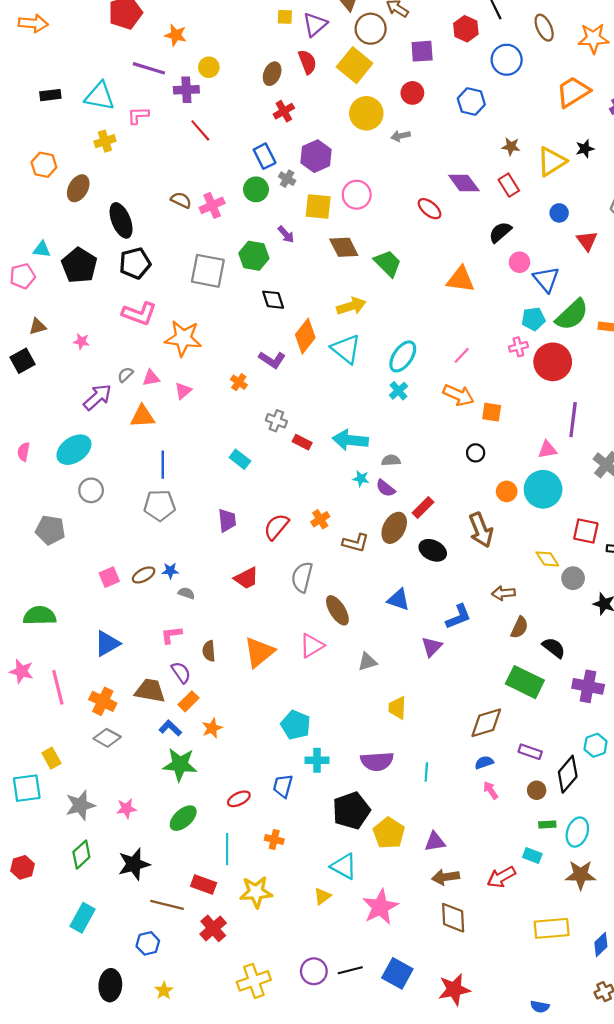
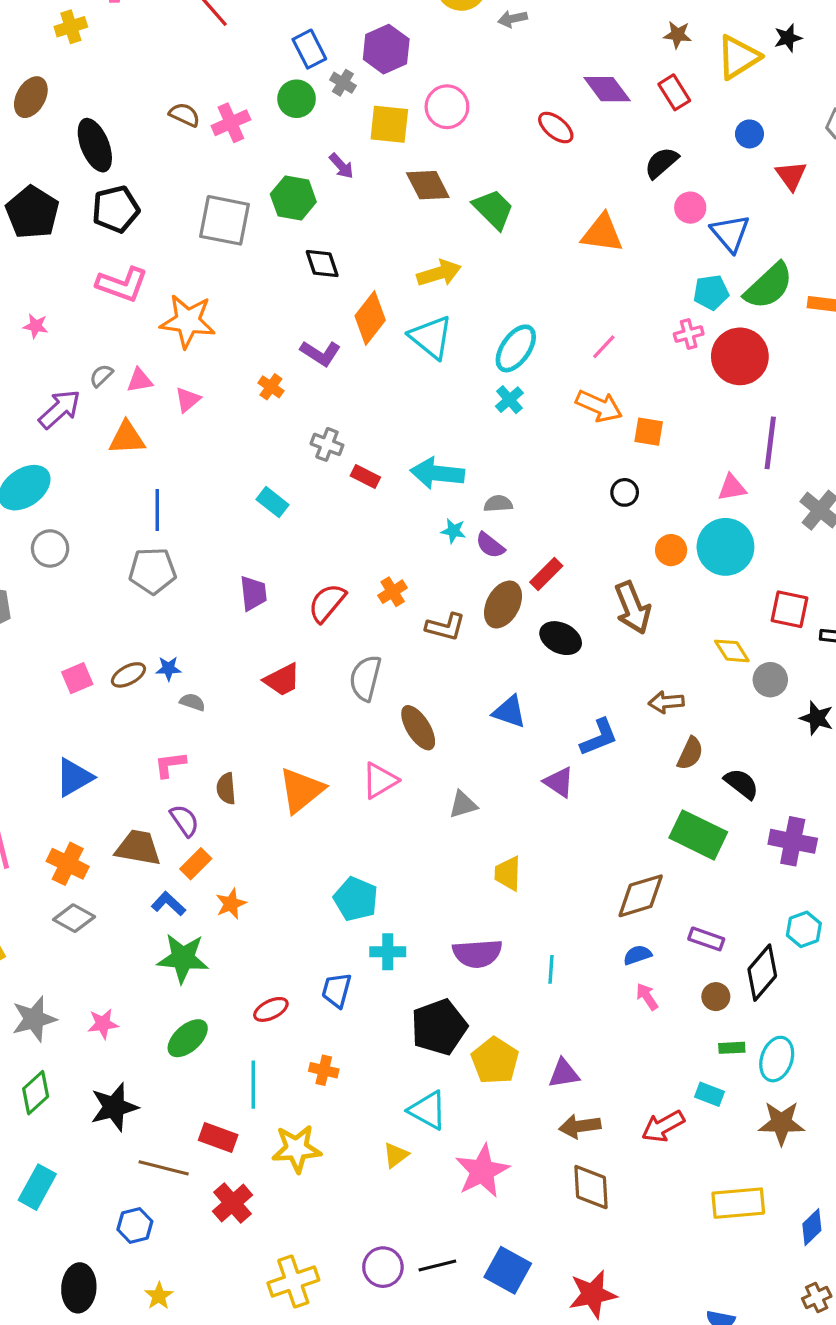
purple triangle: (432, 647) -> (559, 782), turned -40

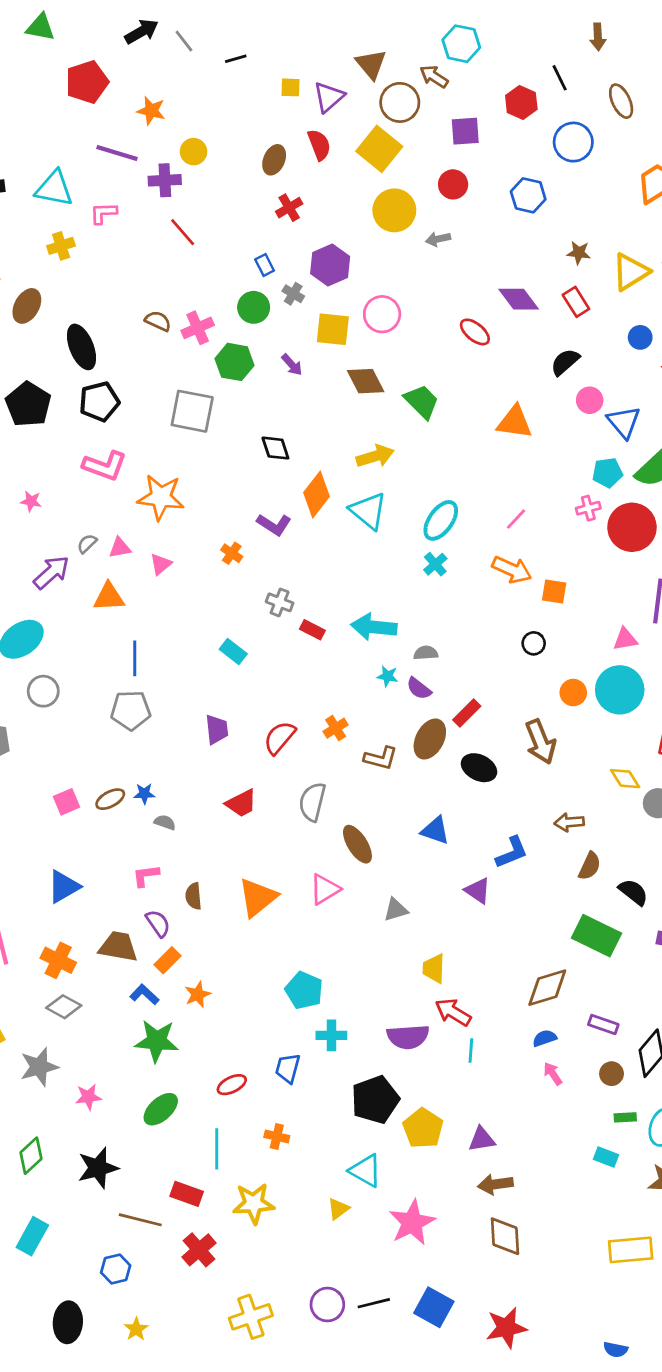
blue rectangle: (309, 49) -> (265, 265), size x0.7
green hexagon: (293, 198) -> (234, 362), moved
gray star: (34, 1019) -> (39, 1067), moved
red arrow: (663, 1126) -> (453, 1012), moved, turned 60

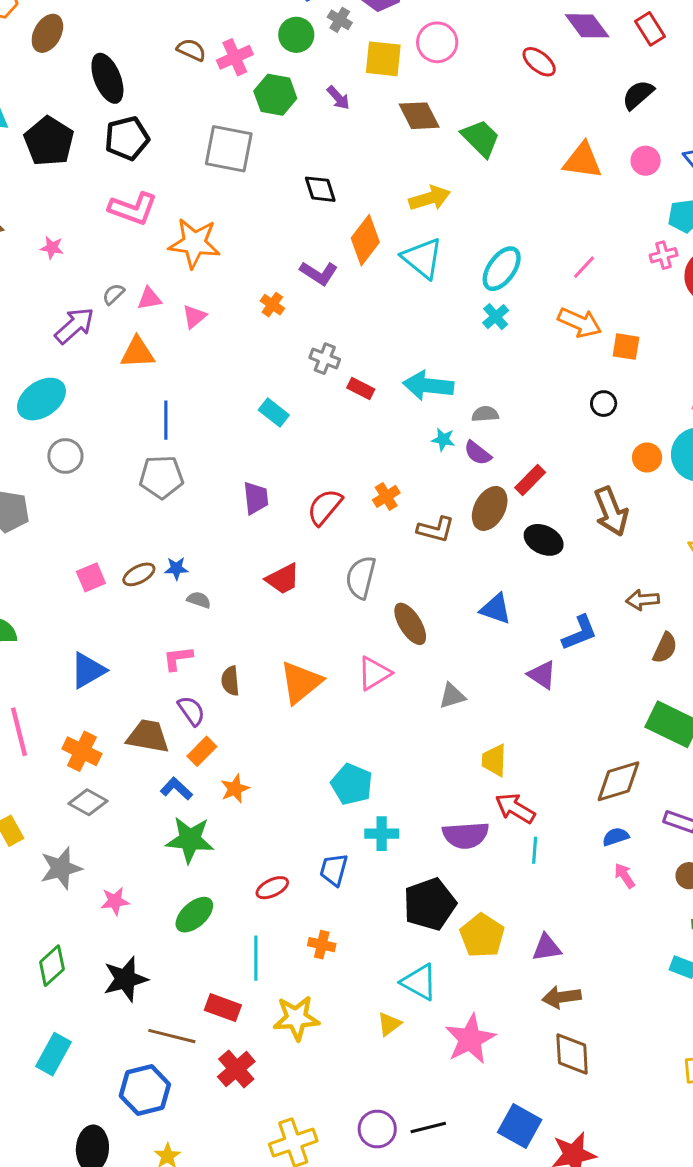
pink circle: (590, 400) -> (646, 161), moved
blue hexagon: (116, 1269) -> (145, 1090), size x1.5
blue square: (434, 1307) -> (520, 1126), moved

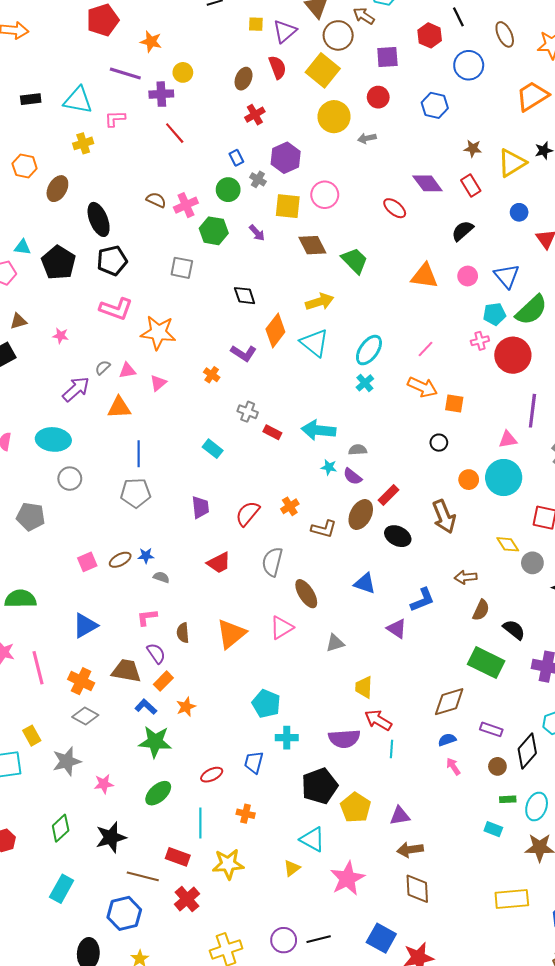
gray square: (229, 149) -> (182, 268), size x0.7
cyan ellipse: (41, 399) -> (53, 439), turned 40

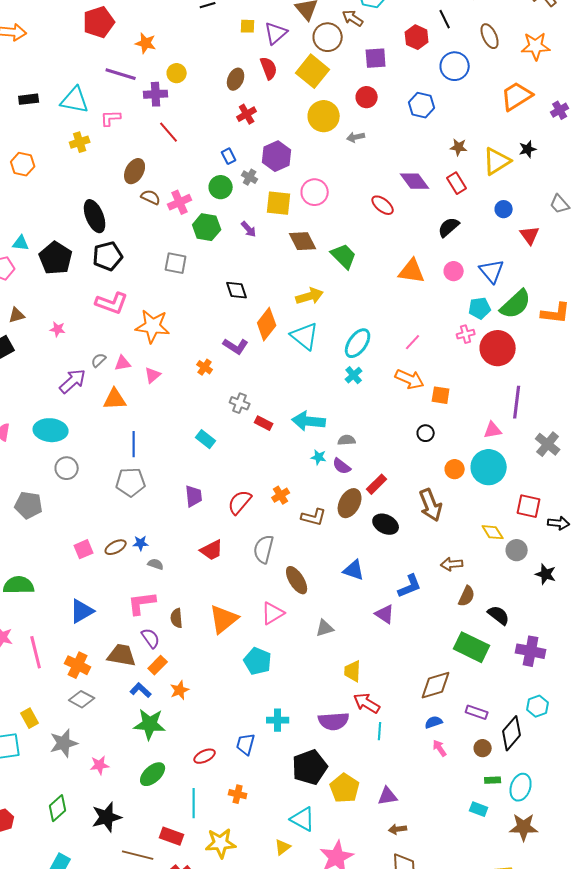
brown ellipse: (57, 189) -> (135, 171), moved
pink L-shape: (147, 617) -> (142, 603), size x1.4
cyan pentagon: (266, 704) -> (258, 661), moved
brown arrow: (410, 850) -> (398, 829), size x0.7

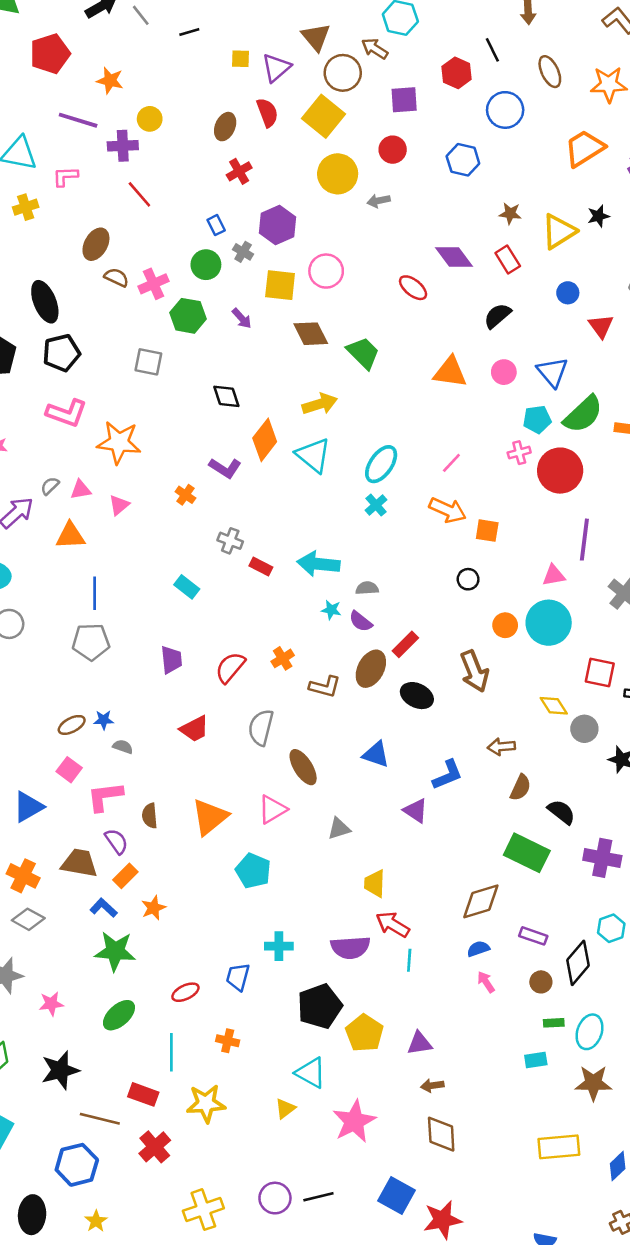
pink square: (84, 549) -> (69, 770), moved, turned -30
cyan rectangle: (479, 809) -> (536, 1060), turned -30

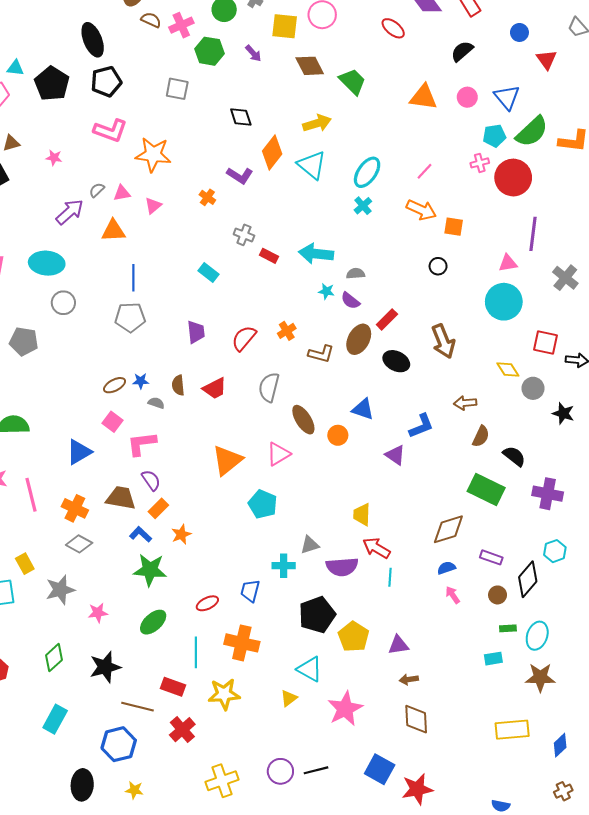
orange circle: (505, 625) -> (338, 435), moved
brown semicircle: (150, 816) -> (178, 385), moved
gray triangle: (339, 829) -> (310, 545), moved
orange cross: (228, 1041) -> (242, 643), size x1.8
yellow star: (96, 1221) -> (134, 790), turned -30

